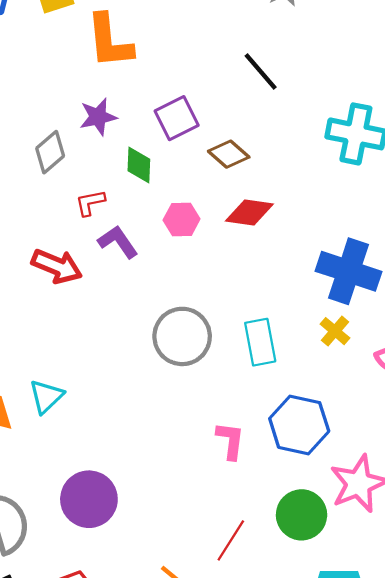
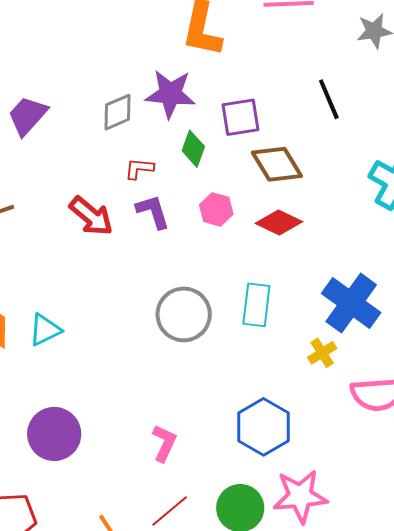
purple star: (98, 117) -> (170, 94), size x1.4
brown diamond: (229, 154) -> (277, 164), size x1.4
cyan rectangle: (260, 342) -> (256, 305), moved
pink L-shape: (230, 441) -> (164, 443), moved

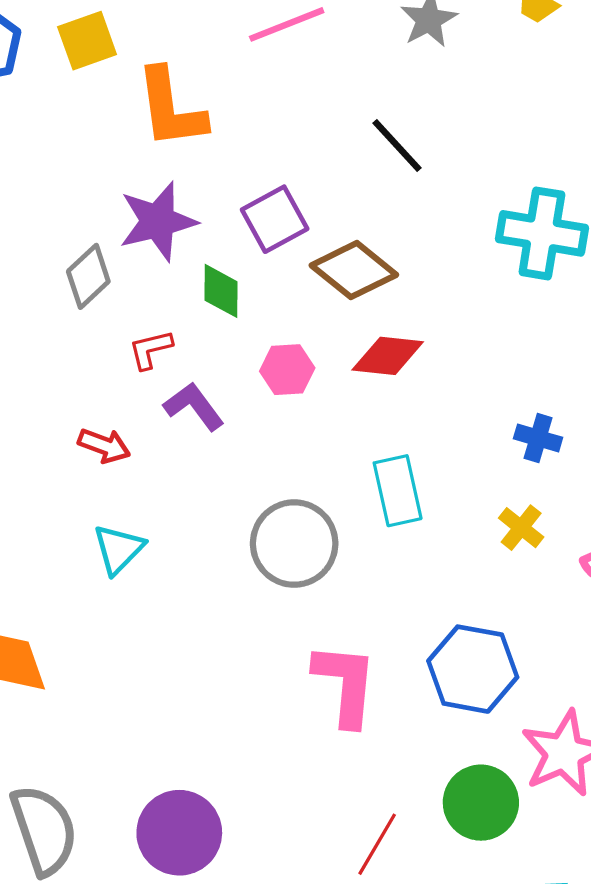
red arrow: (91, 216) -> (104, 446), size x0.7
blue cross: (351, 303) -> (538, 438), size x0.5
cyan triangle: (45, 330) -> (118, 549), moved
purple circle: (54, 434) -> (179, 833), moved
pink L-shape: (164, 443) -> (345, 684), moved, size x1.5

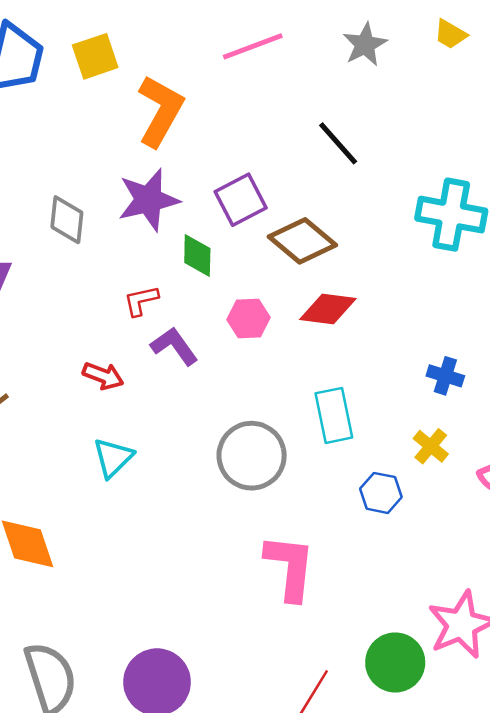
orange L-shape: (171, 108) -> (160, 111), turned -144
gray diamond: (88, 276) -> (67, 220), moved, turned -42
blue hexagon: (473, 669) -> (381, 493), moved, size x0.6

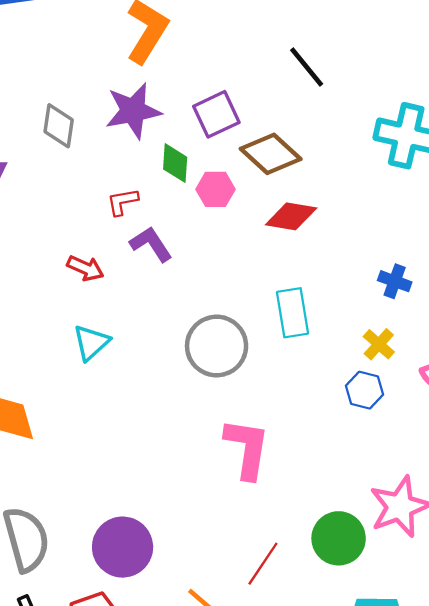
pink hexagon: (248, 318) -> (215, 189), moved
blue hexagon: (381, 493) -> (364, 390), moved

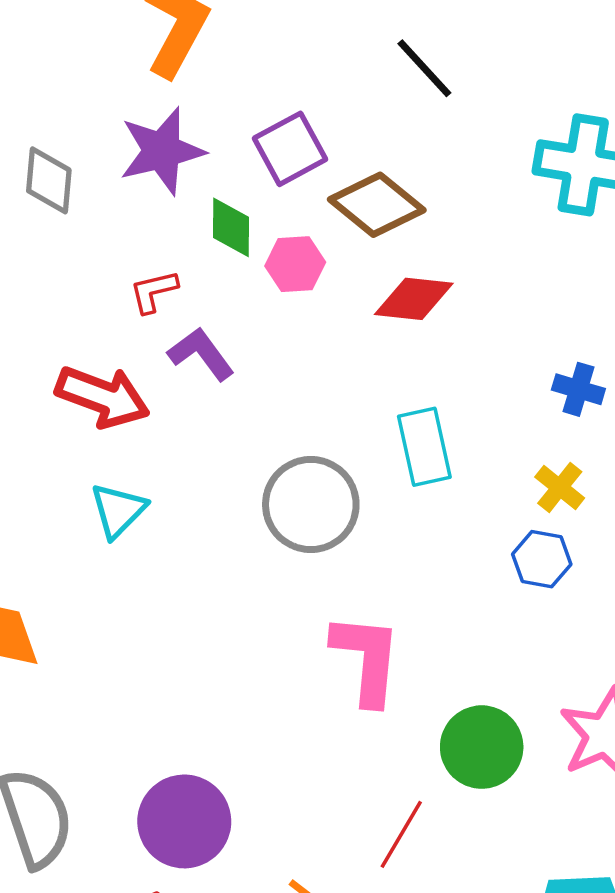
red arrow: (85, 268) -> (103, 397), size x1.6
green circle: (339, 538) -> (482, 747), moved

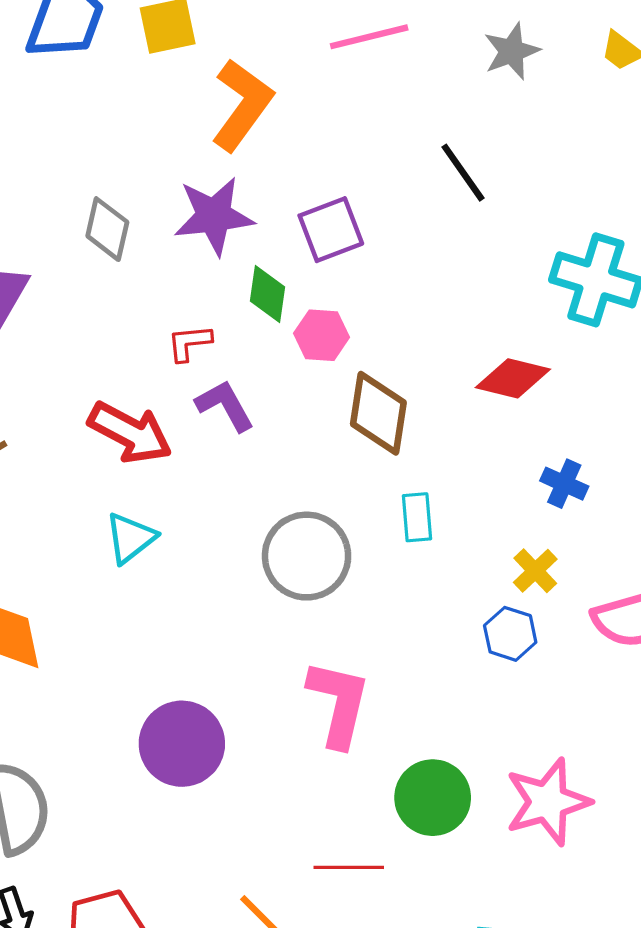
brown diamond: (377, 205) -> (378, 413), moved, turned 52
red diamond: (414, 299) -> (513, 378), moved
cyan rectangle: (424, 447) -> (417, 517), size x0.7
purple circle: (184, 821) -> (182, 744), moved
red line: (401, 834) -> (349, 867), turned 52

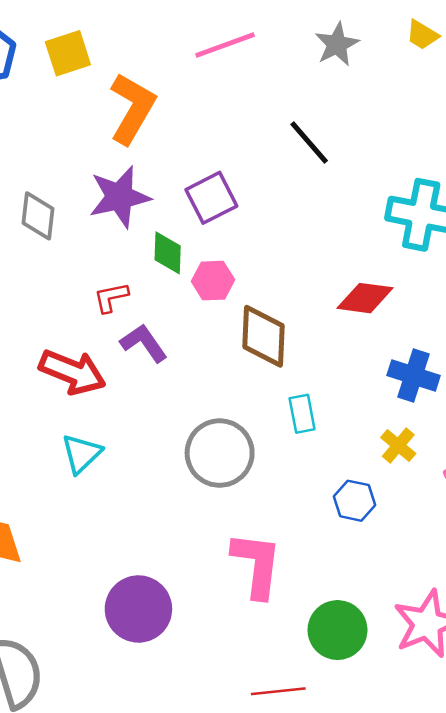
blue cross: (564, 484) -> (414, 375), size x1.4
blue hexagon: (510, 634) -> (355, 501), moved

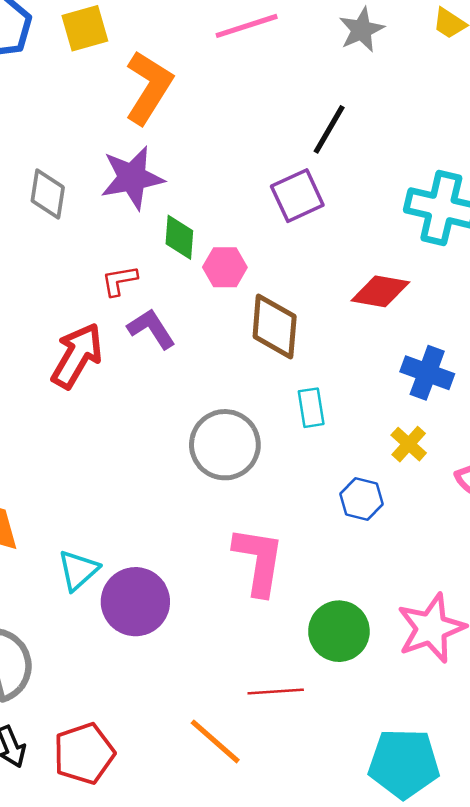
black line: (309, 143) -> (329, 129), turned 69
purple square: (211, 198) -> (297, 196), moved
red arrow: (72, 372) -> (77, 356), turned -84
cyan triangle: (81, 454) -> (78, 570), moved

